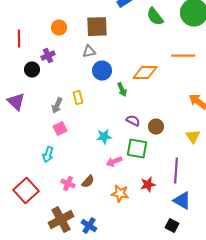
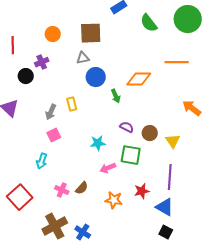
yellow triangle: (193, 137) -> (173, 141), moved
blue triangle: (182, 201) -> (165, 207), moved

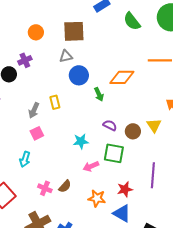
yellow triangle: (173, 141) -> (154, 125), moved
blue triangle: (165, 207) -> (122, 213), moved

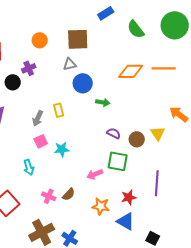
orange diamond: (122, 77) -> (131, 71), moved
green arrow: (99, 94) -> (103, 102), turned -56
cyan star: (81, 141) -> (62, 149), moved
cyan arrow: (25, 159) -> (29, 167), turned -35

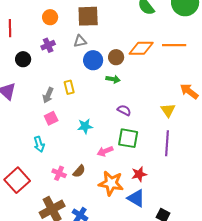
purple cross: (29, 68) -> (48, 45), moved
brown circle: (137, 139) -> (116, 57), moved
cyan star: (62, 149) -> (85, 126), moved
purple line: (157, 183) -> (167, 143), moved
orange star: (101, 206) -> (111, 183), size x1.4

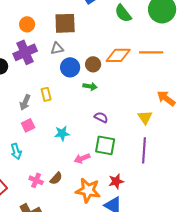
purple cross: (48, 45) -> (25, 52), size x1.6

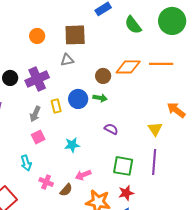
purple cross: (25, 52) -> (37, 79), moved
blue circle: (70, 67) -> (78, 99), moved
green square: (105, 145) -> (123, 166), moved
pink arrow: (82, 158) -> (83, 175), moved
pink cross: (36, 180) -> (46, 182), moved

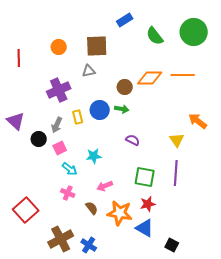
black circle: (10, 78) -> (39, 139), moved
cyan arrow: (26, 163) -> (70, 169), moved, turned -35
brown semicircle: (66, 190) -> (92, 208), moved, turned -80

